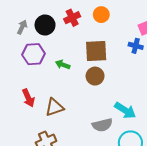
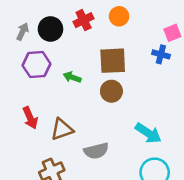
gray semicircle: (102, 125) -> (96, 151), moved

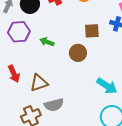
brown square: (113, 61) -> (92, 31), moved, size x0.7
gray semicircle: (96, 151) -> (54, 105), moved

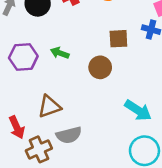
purple hexagon: (19, 32) -> (23, 57), moved
red arrow: (14, 74) -> (17, 127), moved

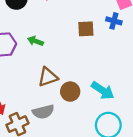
brown circle: (100, 67) -> (70, 92), moved
brown triangle: (49, 106) -> (48, 77), moved

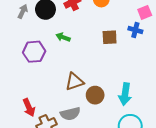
green arrow: (35, 41) -> (63, 37), moved
cyan arrow: (103, 90) -> (125, 94), turned 65

